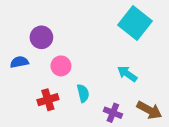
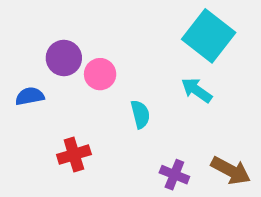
pink circle: (61, 66) -> (100, 74), moved
cyan arrow: (127, 74) -> (197, 90), moved
cyan semicircle: (83, 93) -> (140, 114), moved

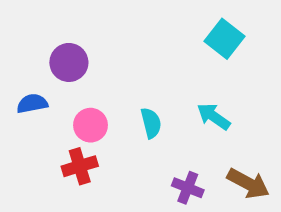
cyan square: (209, 36) -> (224, 39), size x0.7
pink circle: (100, 74) -> (91, 125), moved
cyan arrow: (197, 90) -> (214, 117), moved

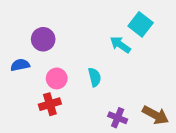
cyan arrow: (214, 117) -> (120, 45), moved

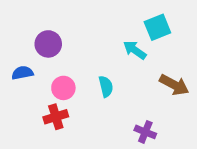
cyan square: (141, 24) -> (157, 27), turned 30
brown arrow: (155, 115) -> (174, 85), moved
purple cross: (118, 118) -> (145, 132), moved

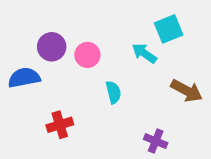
blue semicircle: (22, 73) -> (24, 78), size x1.4
pink circle: (63, 88) -> (87, 55), moved

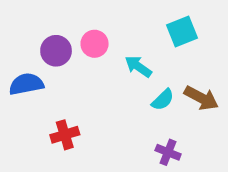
cyan arrow: (144, 53) -> (138, 67), moved
pink circle: (87, 55) -> (95, 44), moved
cyan semicircle: (113, 92) -> (163, 100), moved, turned 60

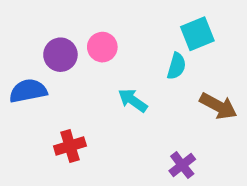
cyan arrow: (138, 67) -> (133, 100), moved
cyan semicircle: (163, 100) -> (177, 66), moved, turned -30
purple cross: (168, 152) -> (182, 165), turned 30

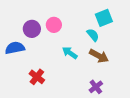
cyan semicircle: (177, 66) -> (93, 35), turned -56
brown arrow: (218, 106) -> (99, 56), moved
red cross: (70, 146) -> (37, 77), turned -35

